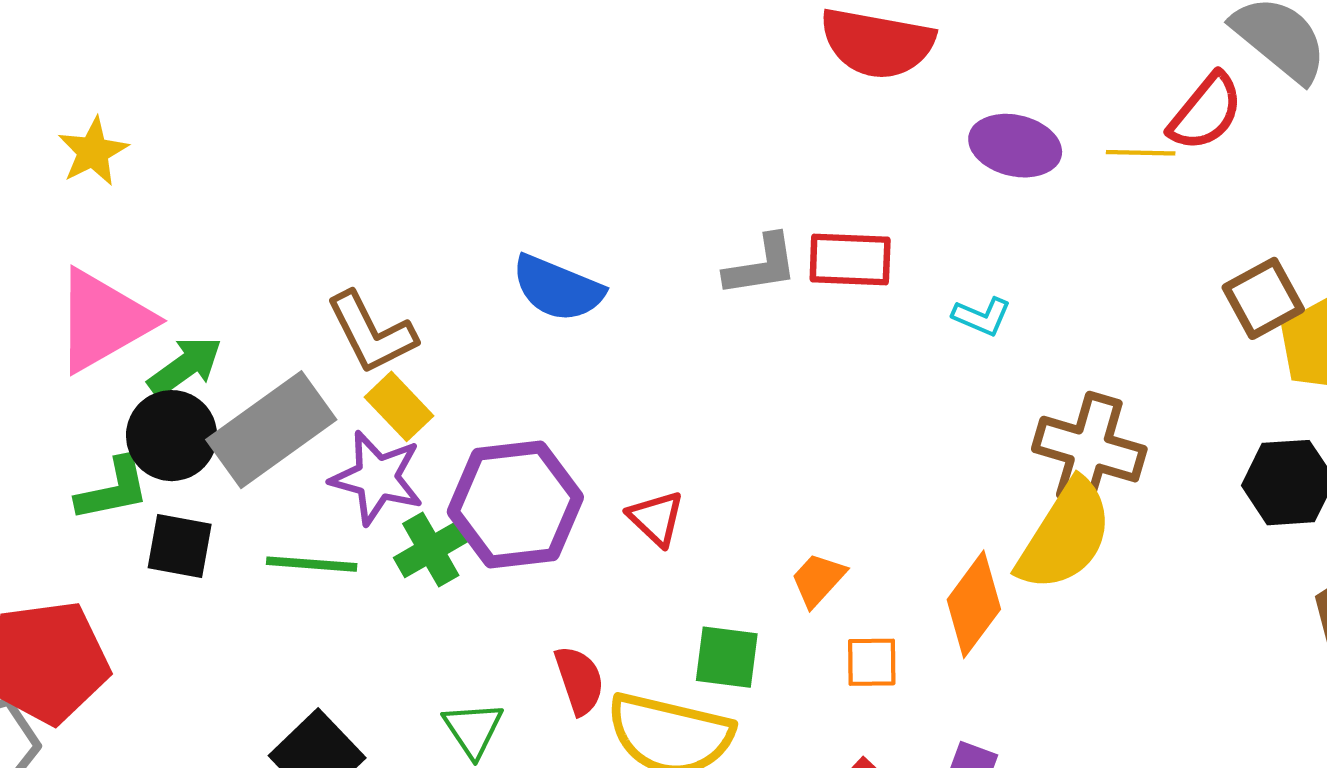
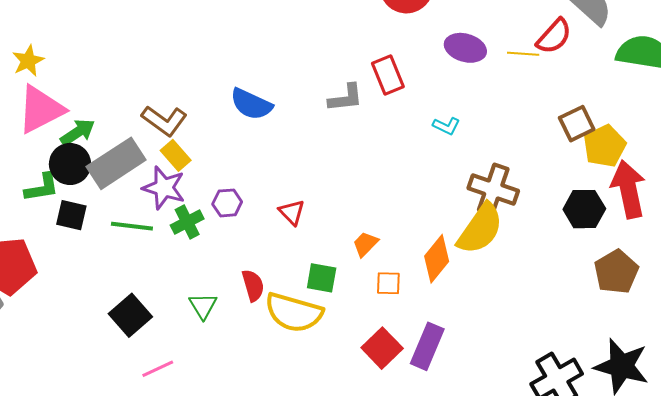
yellow star: (93, 152) -> (28, 61), moved
red rectangle: (850, 259) -> (388, 75), moved, turned 63
brown L-shape: (371, 333) -> (164, 121), turned -30
purple hexagon: (515, 504) -> (227, 203), size x0.5

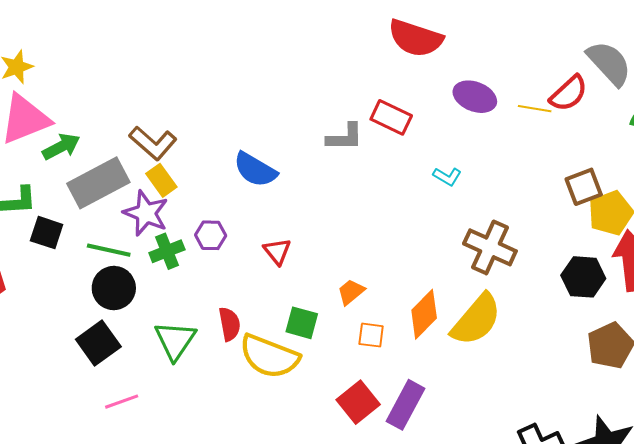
red rectangle: (388, 75) -> (391, 117), turned -48
blue semicircle: (251, 104) -> (255, 170), moved
black circle: (70, 164) -> (114, 288), moved
yellow semicircle: (480, 229) -> (476, 320), moved
green triangle: (203, 306) -> (175, 340), size x1.4

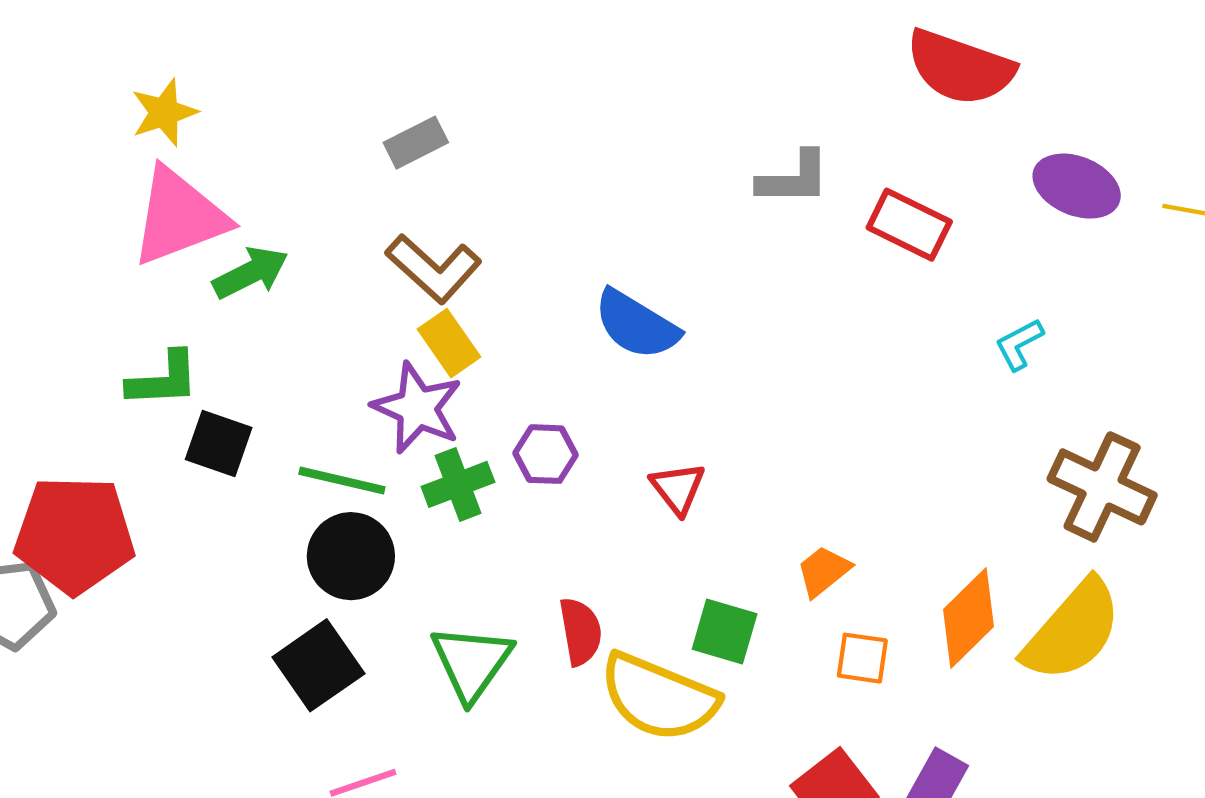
gray L-shape: (345, 137) -> (794, 178), moved
cyan L-shape: (447, 176) -> (1019, 344), turned 120
gray rectangle: (98, 183) -> (416, 143), moved, size x0.5

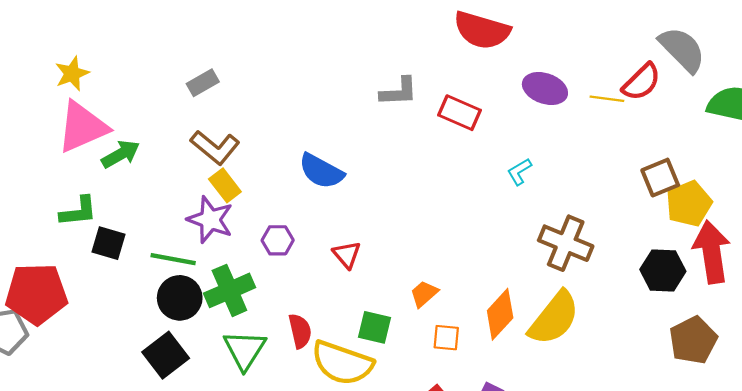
green cross: (458, 484) -> (229, 290), moved, size x1.4

